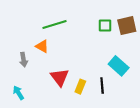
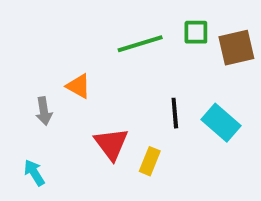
green line: (55, 25) -> (140, 44), moved
green square: (105, 26) -> (196, 32), moved
black line: (102, 85) -> (175, 113), moved

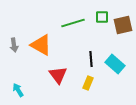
orange triangle: (79, 86) -> (41, 45), size x1.6
gray arrow: (44, 111) -> (14, 45), moved
yellow rectangle: (150, 161) -> (88, 83), moved

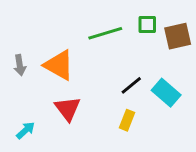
black line: (91, 59) -> (131, 85), turned 56
red triangle: (58, 75) -> (68, 109), moved
cyan arrow: (18, 90) -> (26, 130), turned 80

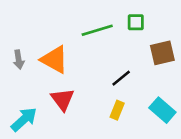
brown square: (178, 36) -> (162, 53), moved
cyan rectangle: (166, 93) -> (162, 110), moved
cyan arrow: (26, 130) -> (24, 119), size x1.5

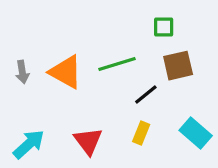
green line: (97, 30) -> (117, 64), moved
brown square: (162, 53) -> (178, 66), moved
red triangle: (63, 99) -> (88, 141), moved

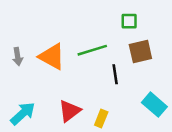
black line: (146, 94) -> (115, 74), turned -60
yellow rectangle: (141, 133) -> (101, 119), moved
red triangle: (88, 141) -> (70, 111), turned 30

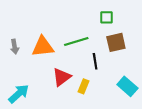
orange triangle: (52, 57) -> (43, 47), turned -35
red triangle: (70, 111) -> (62, 77), moved
yellow rectangle: (101, 119) -> (84, 86), moved

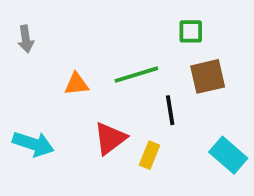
gray arrow: (15, 47) -> (26, 39), moved
orange triangle: (43, 47) -> (76, 84), size x0.6
cyan arrow: (19, 94) -> (33, 144), moved, turned 60

